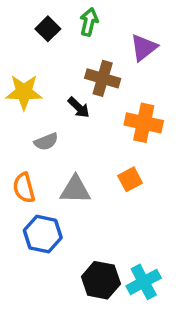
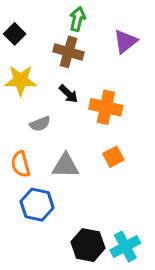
black square: (48, 29) -> (15, 34), moved
brown cross: (103, 78) -> (68, 52), moved
orange cross: (144, 123) -> (106, 107), moved

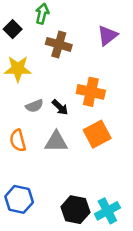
green arrow: (77, 19) -> (42, 14), moved
black arrow: (68, 94) -> (60, 107), moved
orange square: (113, 157) -> (97, 134), size x1.5
blue hexagon: (37, 205) -> (19, 199), moved

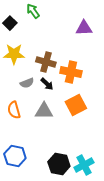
green arrow: (42, 14) -> (33, 11), turned -49
purple triangle: (107, 35) -> (84, 28), turned 36
brown cross: (59, 44) -> (46, 62), moved

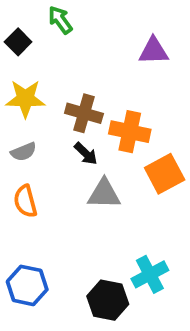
gray semicircle: (27, 83) -> (24, 152), moved
orange square: (76, 105) -> (165, 174), moved
gray triangle: (44, 111) -> (104, 194), moved
cyan cross: (84, 165) -> (150, 274), moved

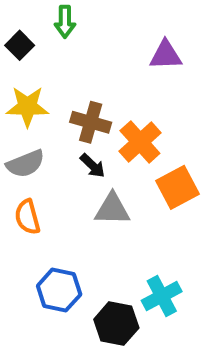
green arrow: (60, 20) -> (65, 22), turned -144
orange cross: (130, 132) -> (140, 142), turned 36
gray semicircle: (24, 152) -> (25, 164), size x1.4
blue hexagon: (27, 285) -> (59, 290), moved

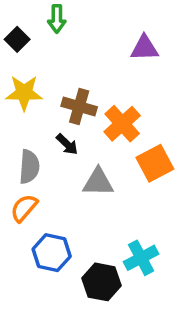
gray semicircle: (25, 164) -> (29, 167), moved, turned -64
black arrow: (93, 166) -> (67, 144), moved
orange semicircle: (27, 217) -> (24, 208), moved, turned 56

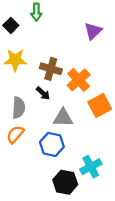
purple triangle: (144, 48) -> (93, 31), turned -42
blue hexagon: (52, 253) -> (52, 144), moved

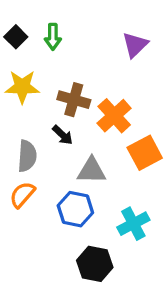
green arrow: (36, 12) -> (53, 37), moved
cyan cross: (91, 167) -> (133, 224), moved

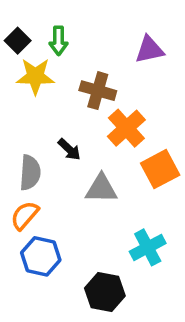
purple triangle: (135, 45) -> (149, 50), turned 32
yellow star: (22, 87) -> (35, 76), moved
brown cross: (74, 100) -> (98, 91), moved
blue hexagon: (75, 209) -> (41, 256), moved

